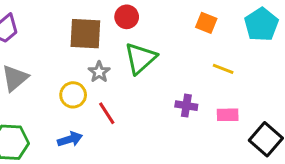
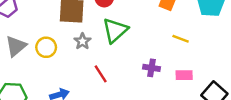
yellow circle: (73, 95) -> (46, 47), moved
red line: (107, 113) -> (101, 74), moved

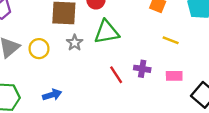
green triangle: (115, 30) -> (107, 32), turned 32
red line: (101, 74) -> (116, 75), moved

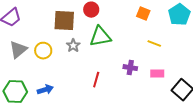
red line: (116, 75) -> (96, 80), moved, turned 49
blue arrow: (52, 95) -> (45, 90), moved

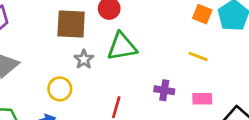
orange square: (143, 14) -> (202, 14), moved
yellow circle: (43, 51) -> (60, 89), moved

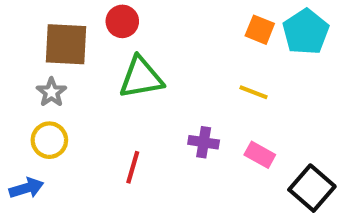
gray star: (84, 59) -> (51, 92), moved
pink rectangle: (202, 99) -> (260, 155), turned 30

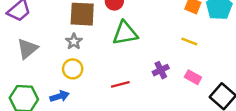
purple cross: (204, 142) -> (161, 70), turned -35
red line: (133, 167) -> (120, 84), turned 60

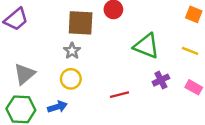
green triangle: (125, 33) -> (146, 46), moved, turned 32
gray triangle: (27, 49) -> (25, 74), moved

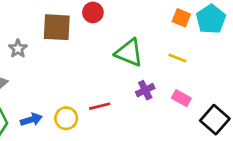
gray star: (72, 51) -> (18, 49), moved
yellow circle: (71, 79) -> (66, 118), moved

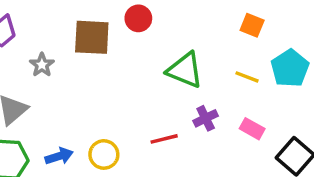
cyan pentagon: (211, 19) -> (290, 68), moved
red line: (100, 106) -> (164, 139), moved

